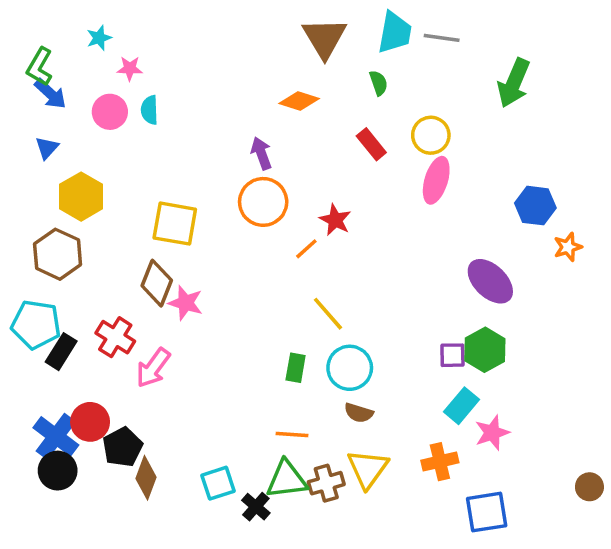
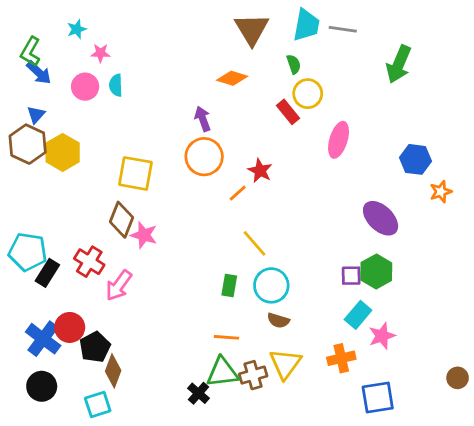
yellow circle: (431, 135) -> (308, 94), moved
brown hexagon: (58, 254) -> (28, 144), moved
black circle: (58, 471) -> (42, 386), moved
cyan square: (218, 483) -> (98, 404), moved

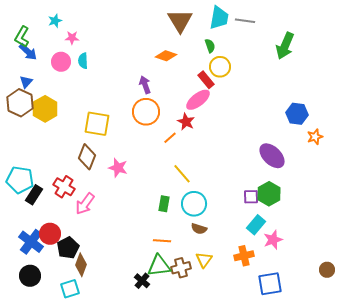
pink ellipse: (339, 140) -> (198, 100), moved, turned 35
pink star: (144, 235) -> (118, 168), moved
yellow triangle: (285, 364) -> (204, 260), size x0.7

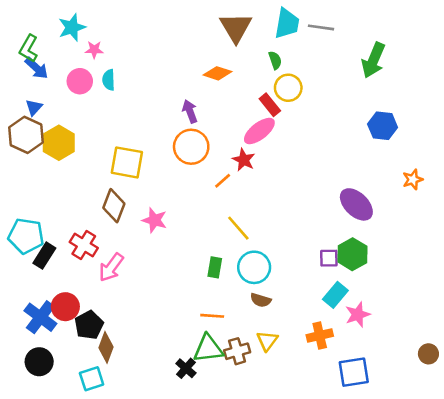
cyan star: (55, 21) -> (72, 27), size x1.5
blue hexagon: (297, 114) -> (383, 126), moved

